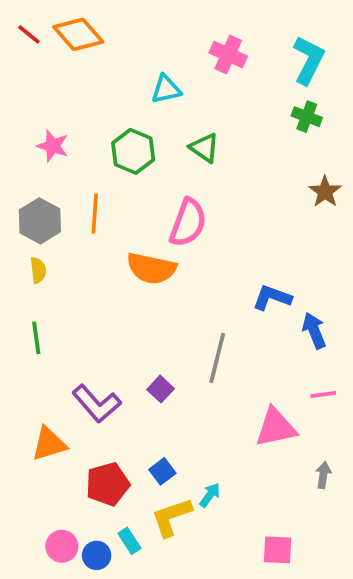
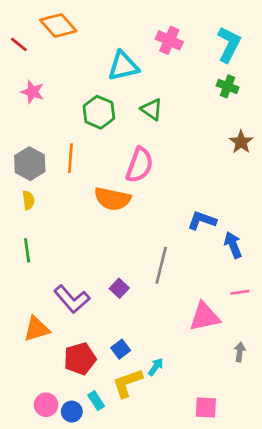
red line: (29, 34) -> (19, 44), moved
cyan triangle: (166, 89) -> (123, 66), size x1.4
pink star: (53, 146) -> (32, 92), moved

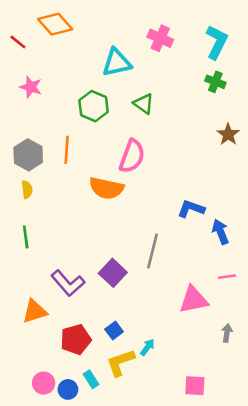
purple square: (119, 288) -> (113, 273), size x1.5

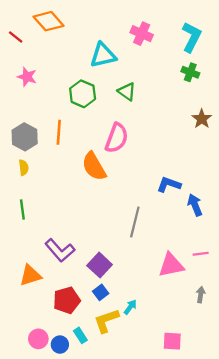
orange semicircle: (106, 188) -> (94, 166), turned 48
purple square: (113, 273) -> (100, 265), moved
pink line: (227, 277) -> (201, 254), moved

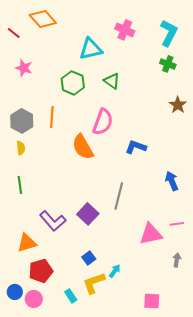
blue L-shape: (169, 185) -> (136, 147), moved
purple square: (100, 265) -> (88, 214), moved
red pentagon: (67, 300) -> (41, 271), moved
blue circle: (60, 345) -> (15, 292), moved

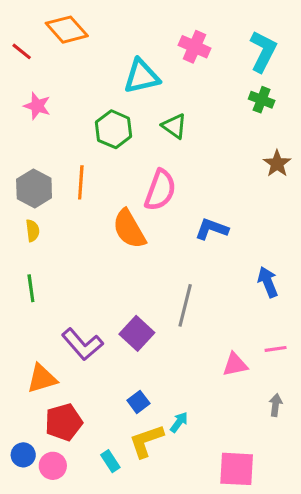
pink triangle: (151, 234) -> (235, 365), size x0.7
pink square: (152, 301) -> (237, 469), size x1.4

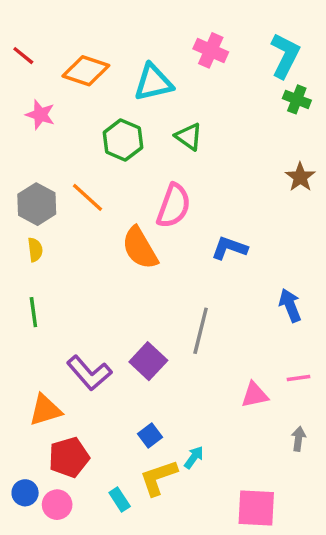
orange diamond: (67, 30) -> (86, 71), moved, turned -30
green cross: (262, 100) -> (297, 99), moved
orange line: (81, 182) -> (87, 197), turned -52

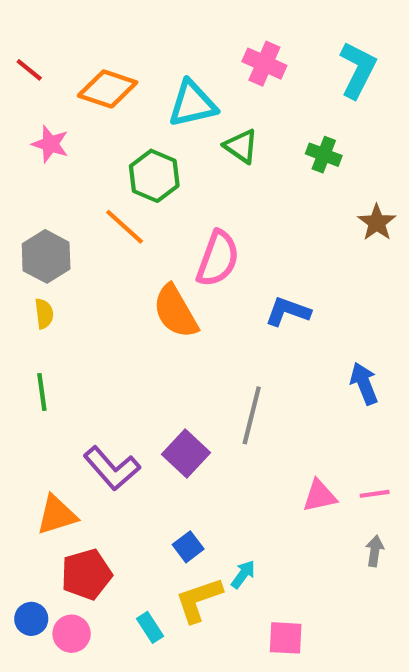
green cross: (297, 99) -> (324, 155), moved
green triangle: (189, 137) -> (241, 146), moved
orange line: (87, 197) -> (125, 227), moved
pink line: (299, 378) -> (375, 494), moved
pink square: (256, 508) -> (286, 638), moved, size x0.7

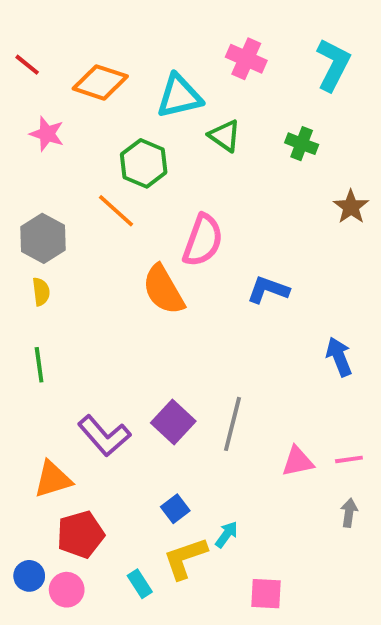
gray line: (252, 415) -> (232, 424), moved

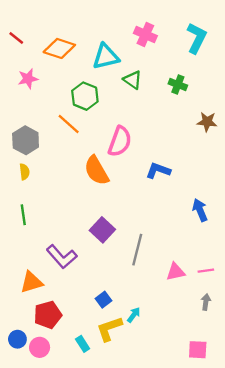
pink star: (47, 134) -> (28, 79), turned -30
brown star: (351, 207) -> (207, 122), turned -30
purple square: (173, 422) -> (102, 230), moved
pink square: (266, 594) -> (198, 350), moved

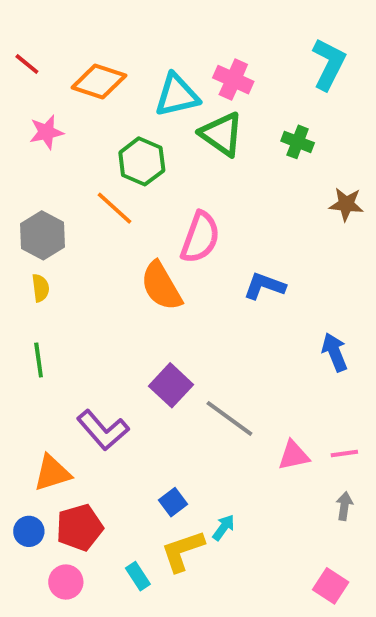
pink cross: (145, 34) -> (233, 80), moved
green triangle: (133, 80) -> (222, 134), size x1.4
gray line: (137, 250) -> (229, 418), turned -68
blue circle: (17, 339) -> (29, 531), moved
pink square: (198, 350) -> (331, 586), turned 30

